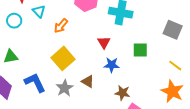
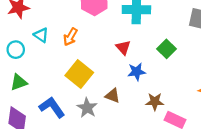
cyan triangle: (39, 11) -> (41, 35), moved
cyan circle: (14, 21) -> (16, 50), moved
green square: (140, 50) -> (166, 49), turned -35

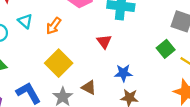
green square: (166, 49) -> (166, 49), moved
blue star: (137, 72) -> (123, 73), moved

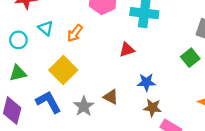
red triangle: (104, 42) -> (127, 50), turned 49
yellow square: (59, 63) -> (63, 70), moved

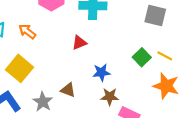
orange arrow: (75, 33) -> (27, 31), turned 96
green square: (190, 58) -> (142, 57), moved

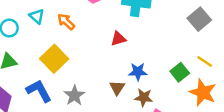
gray square: (155, 16) -> (199, 19), turned 30
green square: (142, 57) -> (180, 72), moved
brown triangle: (68, 90) -> (117, 88), moved, turned 35

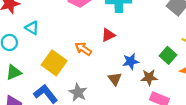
orange arrow: (66, 22) -> (83, 49), moved
brown star: (144, 97) -> (149, 77), moved

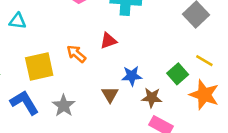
cyan triangle: (32, 28) -> (18, 21), turned -32
yellow square: (54, 63) -> (39, 67), turned 35

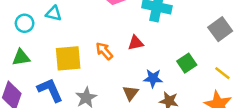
green square: (178, 74) -> (187, 63), moved

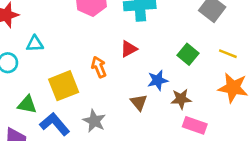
orange arrow: (104, 51) -> (99, 67), turned 36
green triangle: (21, 57) -> (27, 105), moved, turned 36

